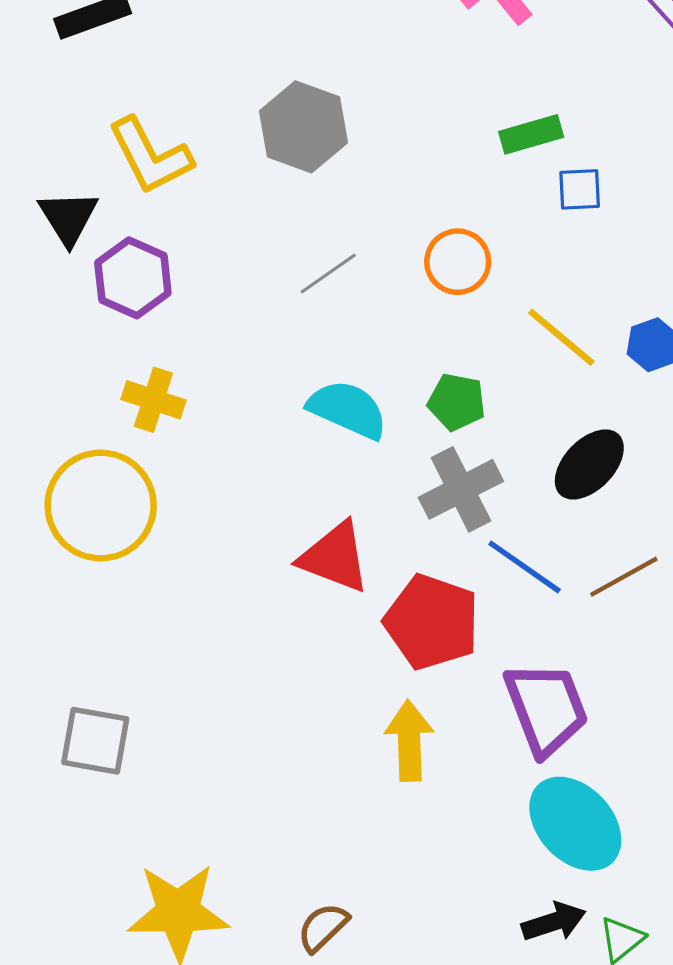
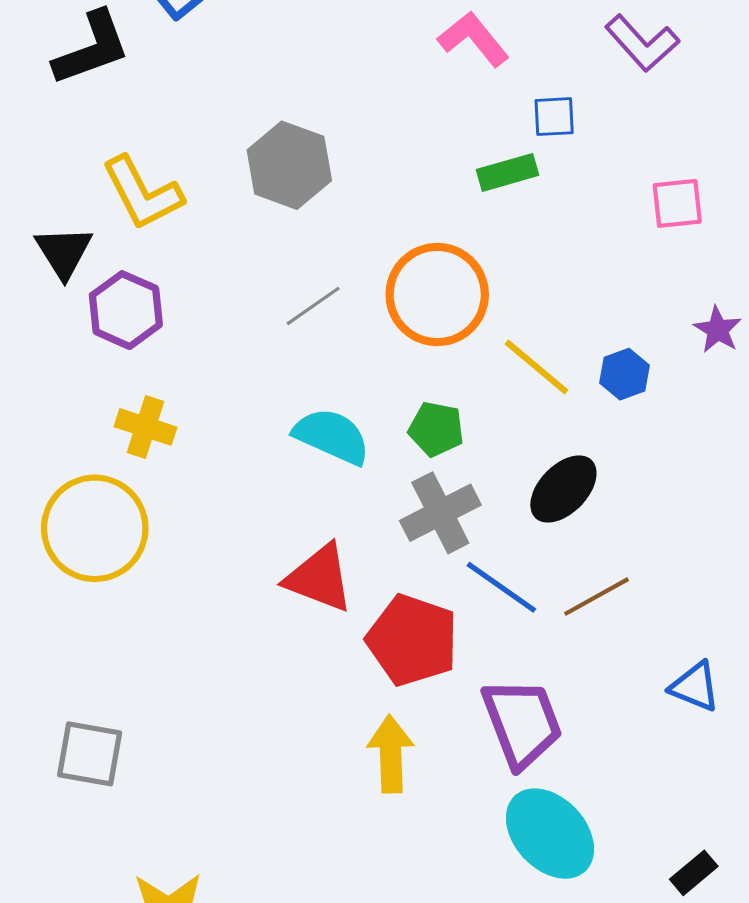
blue square: (580, 189) -> (554, 117), moved
orange circle: (458, 262) -> (437, 295), size x1.6

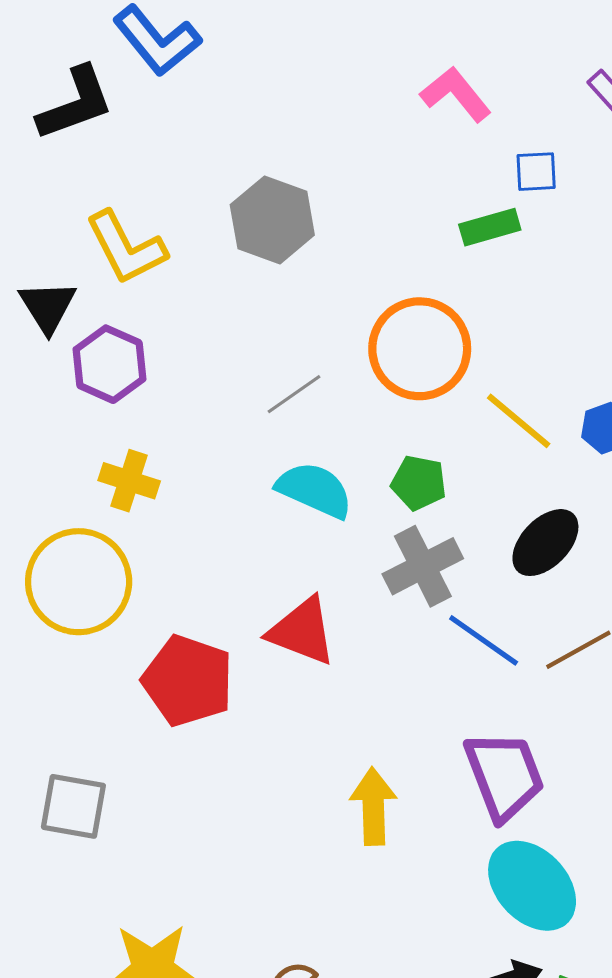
gray line: (313, 306) -> (294, 394), moved
red pentagon: (412, 640) -> (188, 681), moved

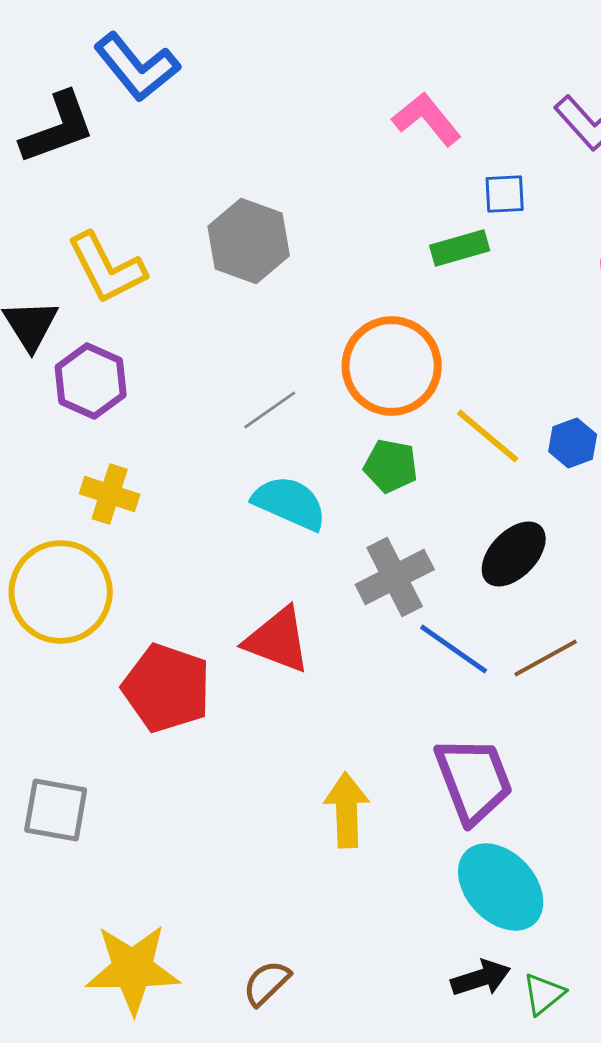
green pentagon: (419, 483) -> (391, 466), moved

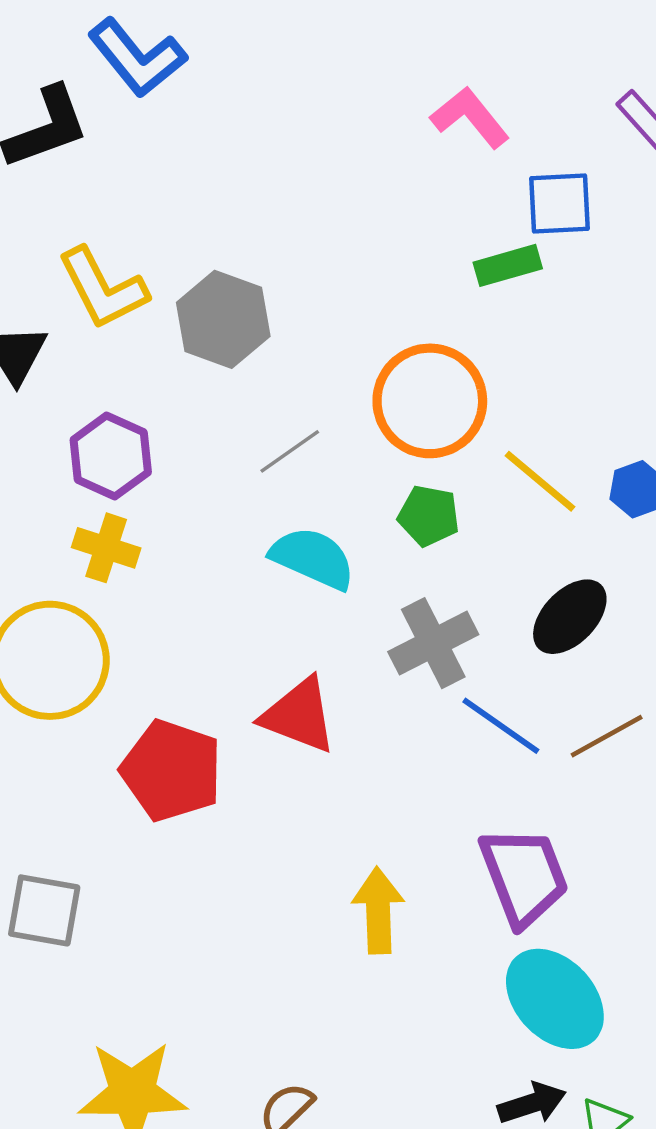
blue square: (505, 194) -> (559, 204), size x1.4
gray hexagon: (249, 241) -> (223, 319), moved
purple hexagon: (91, 381) -> (111, 456), moved

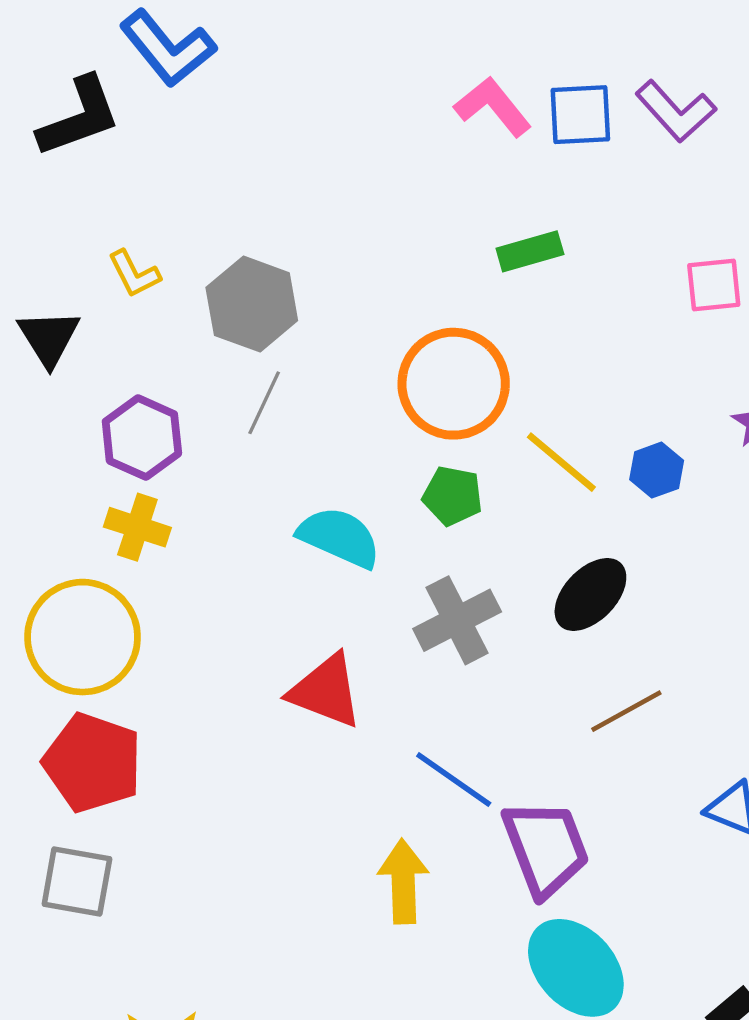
blue square: (559, 204) -> (580, 115), moved
yellow L-shape: (103, 288) -> (134, 274), size x0.6
gray line: (290, 451) -> (264, 403), moved, turned -30
blue line: (501, 726) -> (454, 779), moved
red pentagon: (172, 770) -> (93, 763), moved

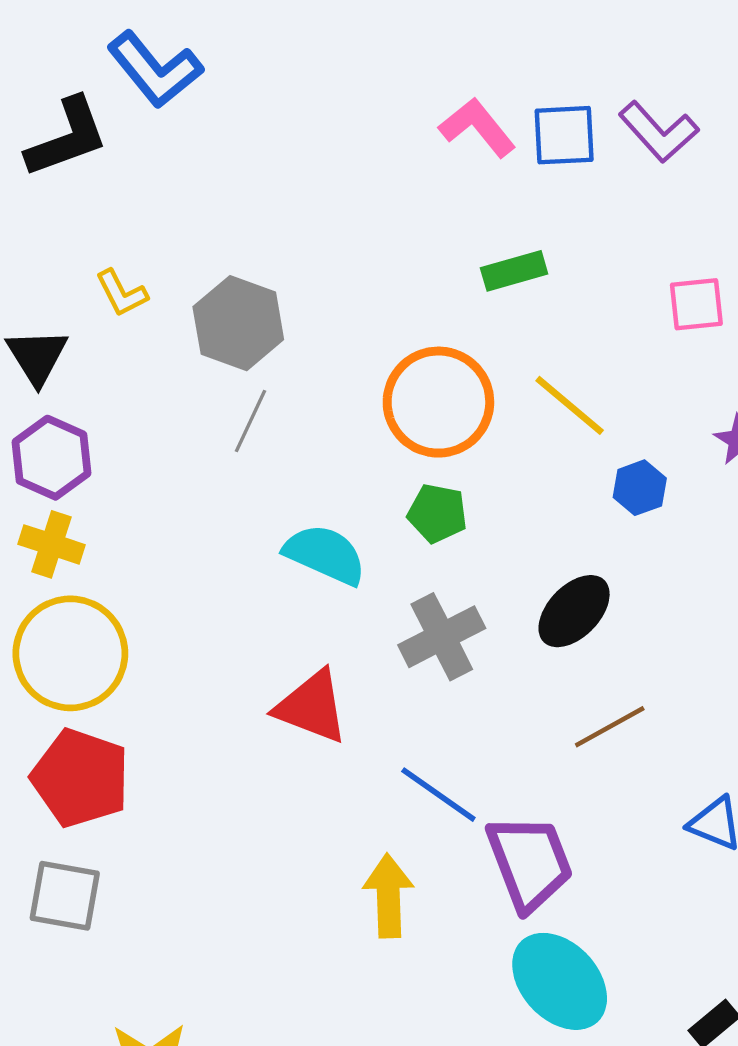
purple hexagon: (142, 437) -> (51, 458), moved
yellow line: (561, 462) -> (570, 405), moved
yellow cross: (137, 527) -> (51, 544), moved

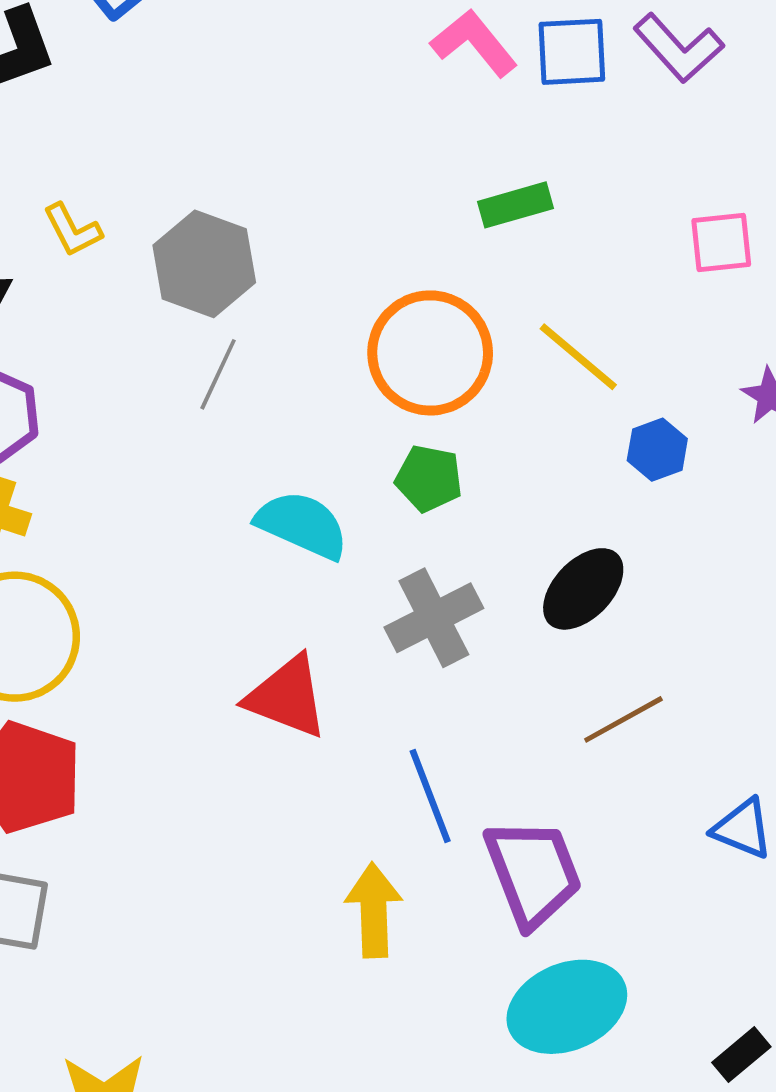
blue line: (438, 795) -> (430, 796), turned 34
cyan ellipse: (560, 981) -> (567, 1007), turned -70

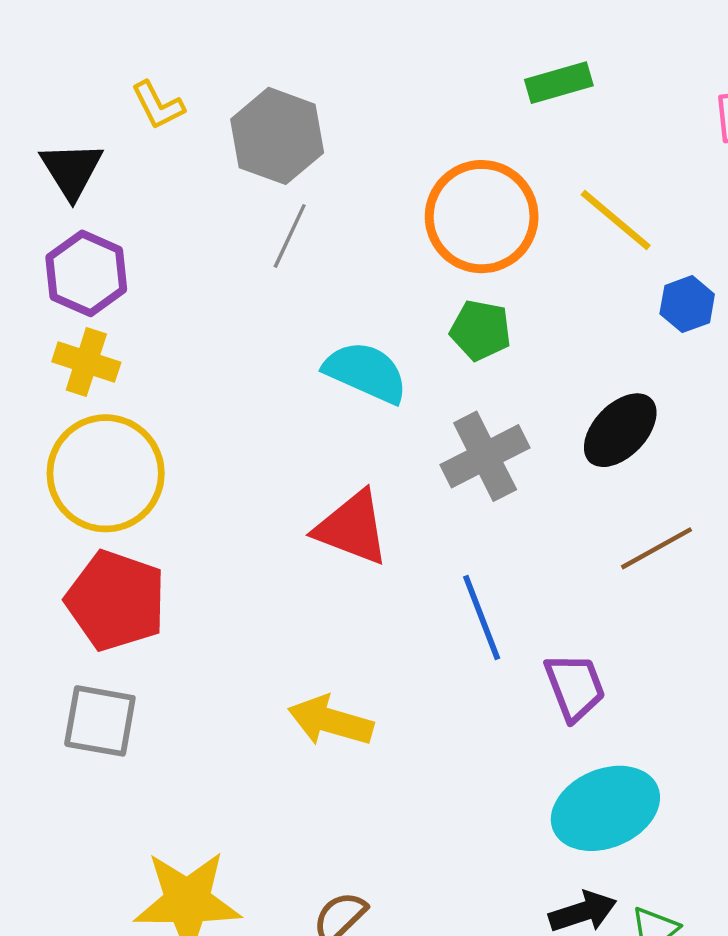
purple trapezoid: (533, 873) -> (575, 687), size x0.7
yellow arrow: (374, 910) -> (331, 721), moved, turned -72

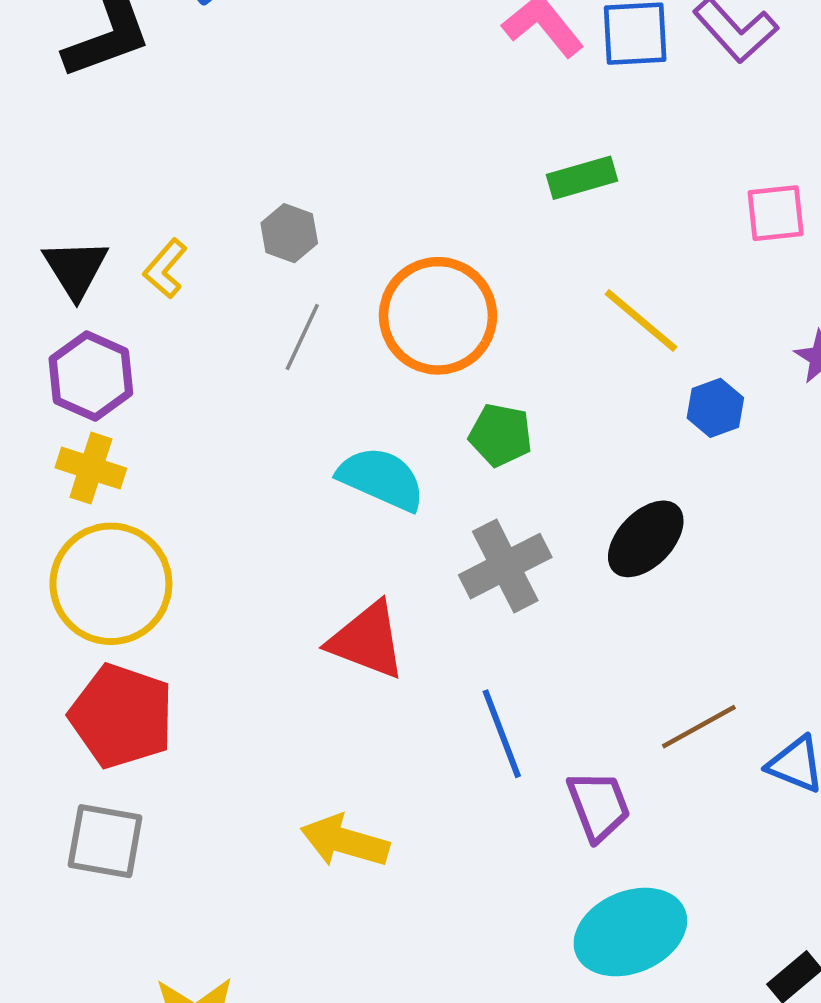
yellow L-shape: (158, 105) -> (165, 269), moved, turned 68
gray hexagon: (277, 136) -> (289, 233), size x0.6
orange circle: (482, 217) -> (438, 316), moved
brown line: (657, 548) -> (699, 727), moved

